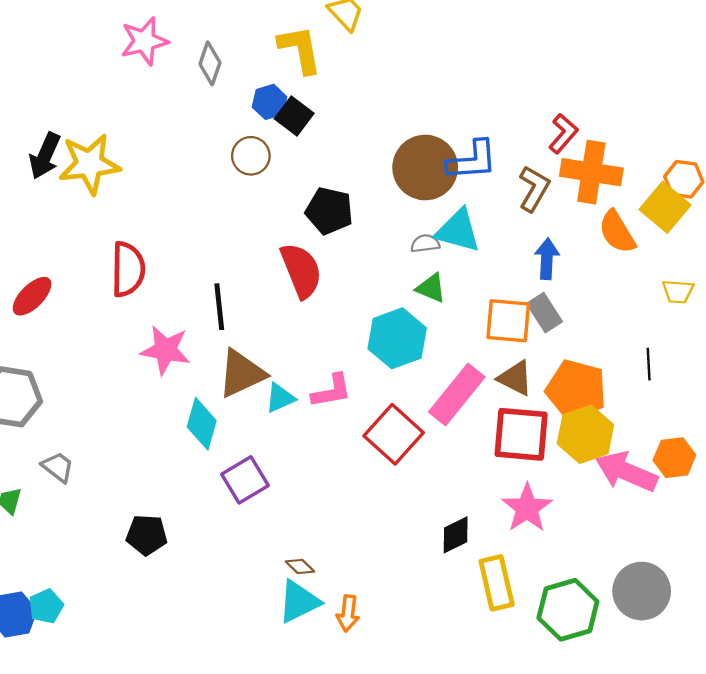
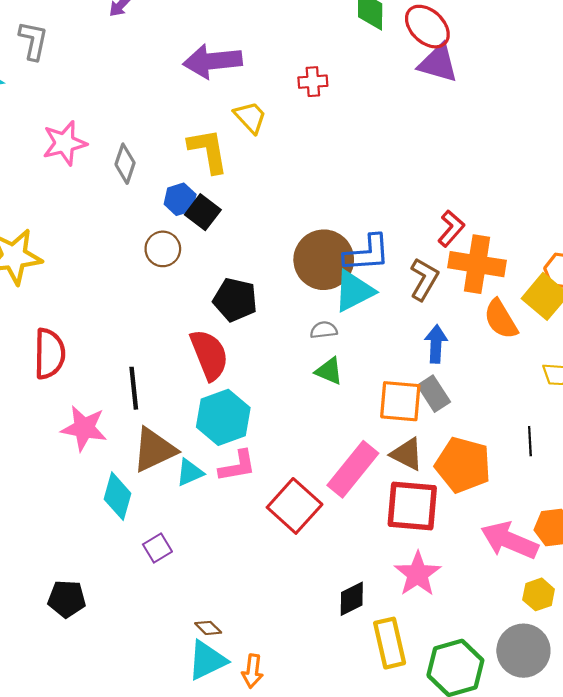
cyan triangle: (458, 231) -> (354, 291), moved, turned -42
cyan hexagon: (397, 338) -> (223, 417), moved
yellow hexagon: (585, 434) -> (539, 594), moved, size x0.6
purple square: (245, 480) -> (157, 548), size x0.7

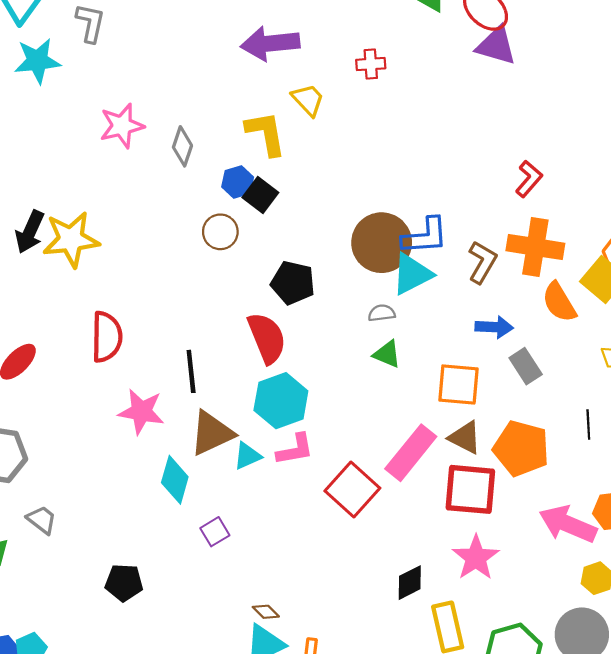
red L-shape: (451, 228) -> (529, 179), moved
blue arrow: (436, 344) -> (494, 327), turned 90
gray rectangle: (434, 394) -> (526, 366), moved

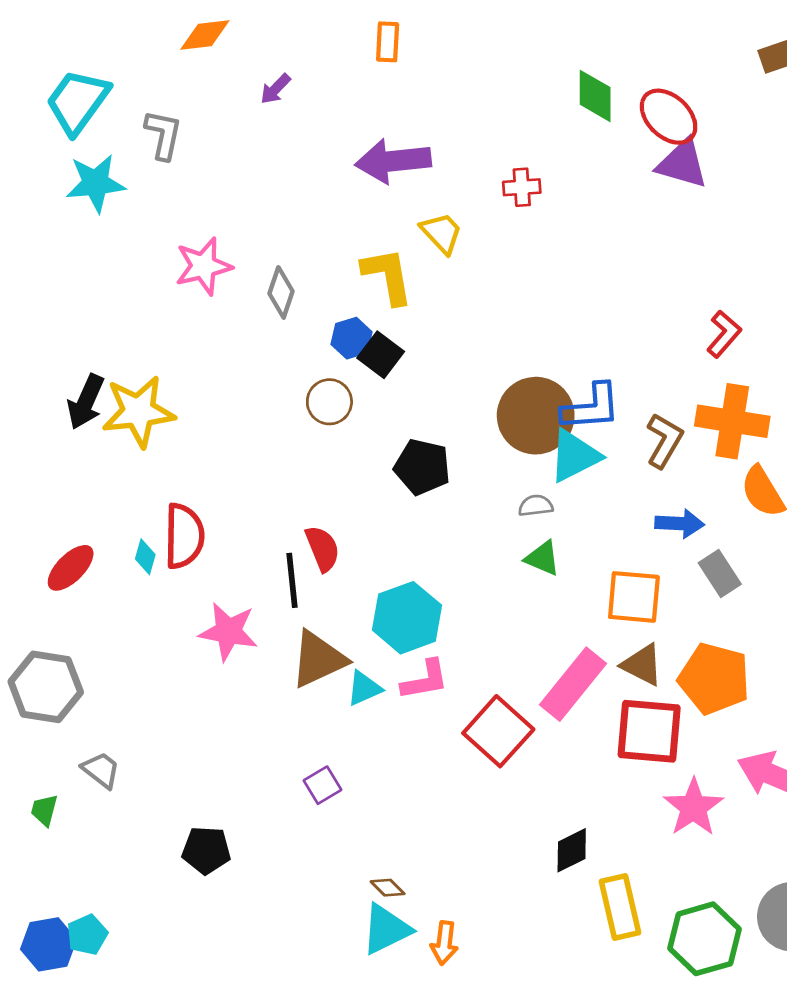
red semicircle: (267, 338) -> (322, 549), moved, size x0.7
cyan diamond: (175, 480) -> (145, 557), moved, size x0.6
pink star: (476, 558) -> (693, 807), moved

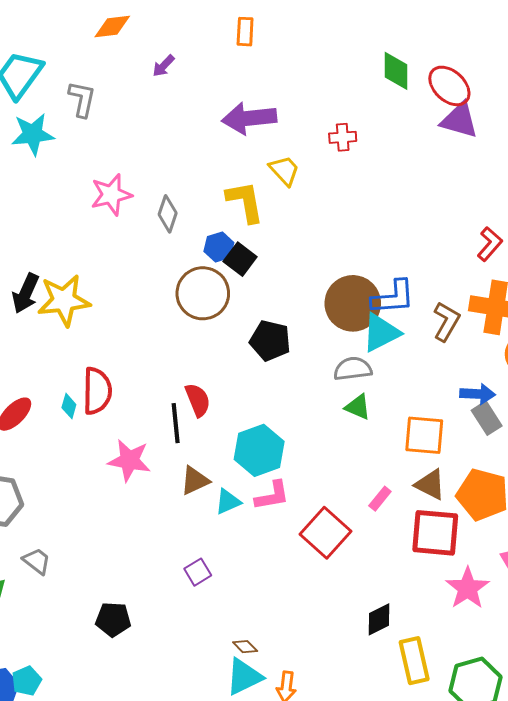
brown circle: (329, 402) -> (203, 293), size x1.6
gray semicircle: (536, 506) -> (353, 369), size x1.5
blue arrow: (680, 524) -> (478, 394), moved
brown triangle: (318, 659) -> (195, 480), size x0.7
pink rectangle: (573, 684) -> (380, 499), size x0.5

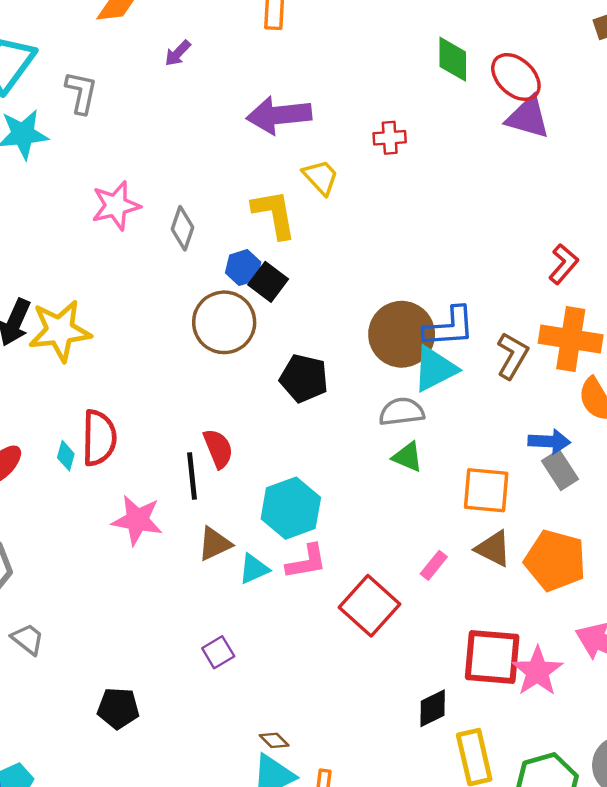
red square: (435, 533) -> (492, 657), moved

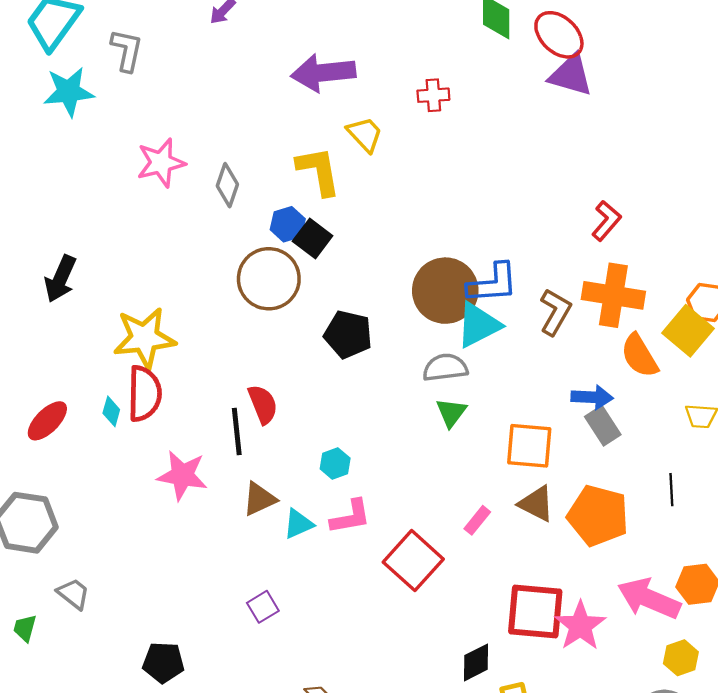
yellow star: (60, 331) -> (144, 338), moved
green triangle: (408, 457) -> (451, 413), turned 44
cyan hexagon: (291, 508) -> (335, 463), size x0.5

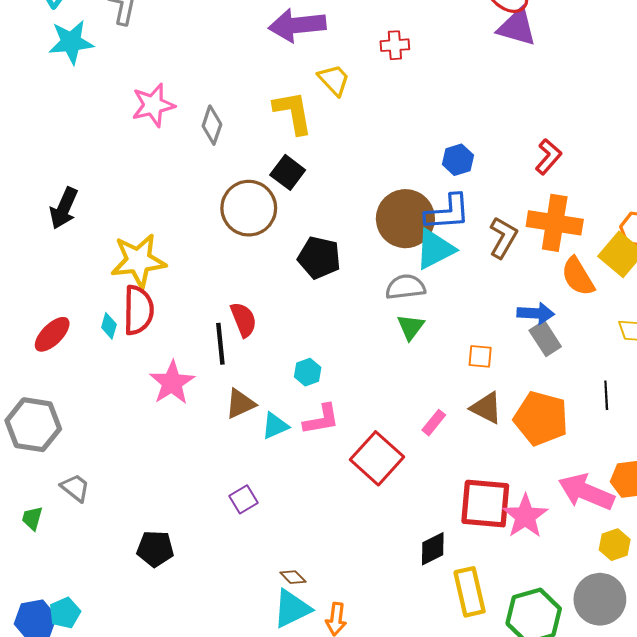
blue hexagon: (288, 224) -> (458, 160), moved
orange square: (529, 446) -> (480, 356), size x0.6
pink star: (182, 475) -> (172, 383), turned 30

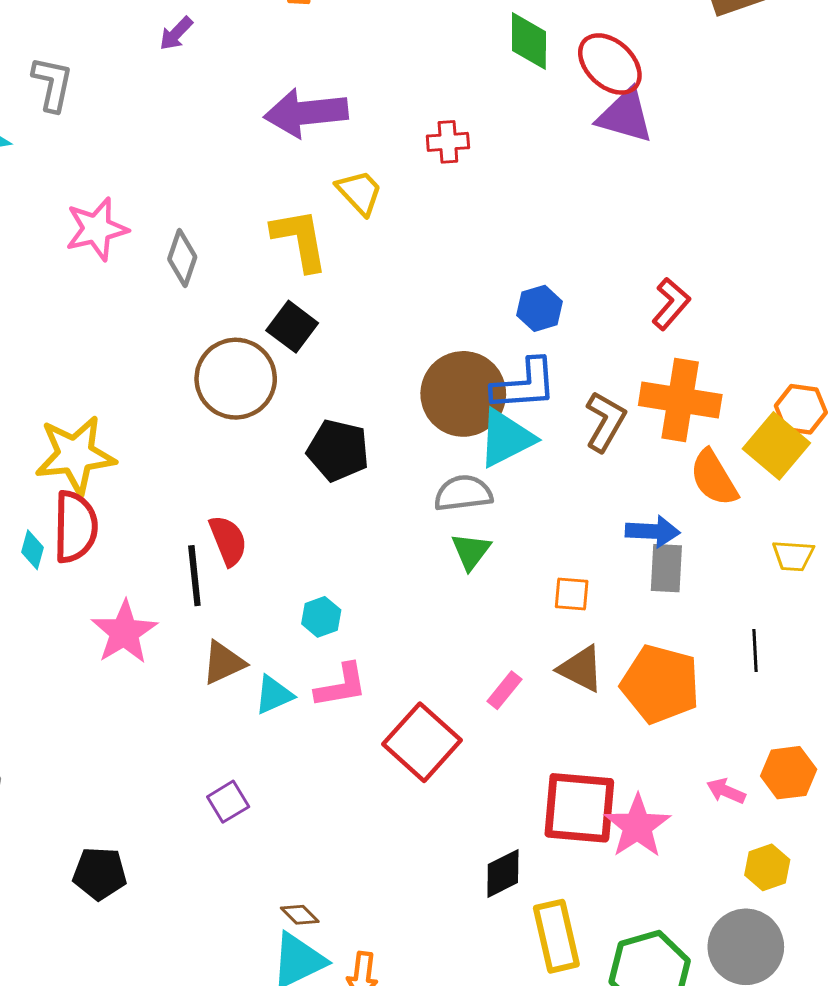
gray rectangle: (545, 338) -> (666, 568), turned 36
pink arrow: (586, 492) -> (726, 791), size x0.5

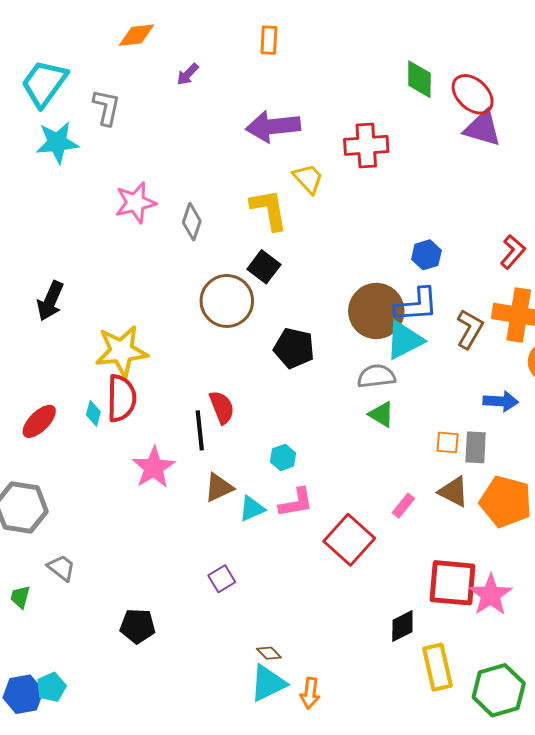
red cross: (448, 142) -> (366, 145), size x1.6
green triangle: (471, 551) -> (381, 414), turned -36
gray rectangle: (666, 568) -> (476, 447), moved

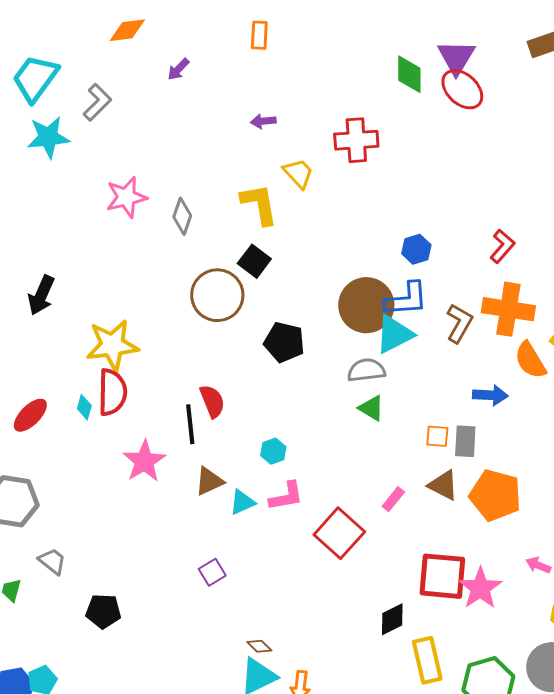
gray L-shape: (106, 107) -> (97, 102), turned 33
purple arrow: (273, 126) -> (263, 121), size x0.5
purple triangle: (483, 128) -> (456, 57), moved, turned 45
black pentagon: (138, 626) -> (103, 611), moved

